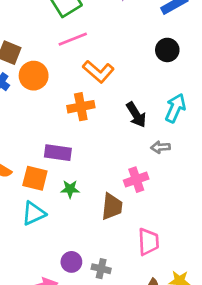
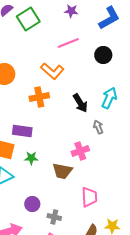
pink line: (73, 39) -> (68, 43), moved
gray arrow: (161, 147) -> (98, 127), turned 72
brown trapezoid: (112, 207) -> (62, 171), turned 95
purple circle: (71, 262) -> (32, 204), moved

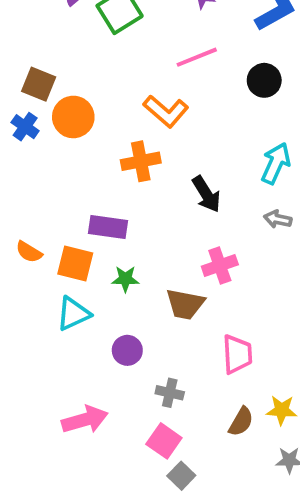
black arrow: (80, 103) -> (206, 194), moved
gray arrow: (98, 127) -> (278, 219), moved, turned -56
purple circle: (32, 204) -> (127, 350), moved

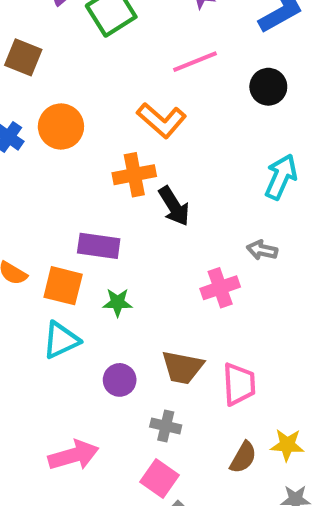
brown square: (39, 84) -> (23, 57), moved
black arrow: (206, 194) -> (174, 206), moved
gray arrow: (278, 219) -> (262, 250), moved
brown trapezoid: (185, 304) -> (182, 367), moved

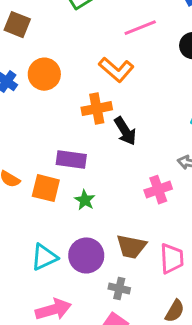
green star: (118, 302) -> (85, 200), turned 30
cyan triangle: (61, 340) -> (44, 257), moved
purple circle: (120, 380) -> (86, 255), size x1.5

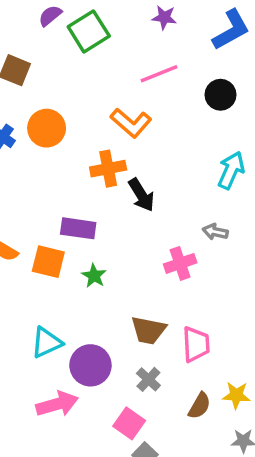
purple circle: (86, 255) -> (90, 365), moved
gray cross: (119, 288) -> (148, 379), moved, turned 30

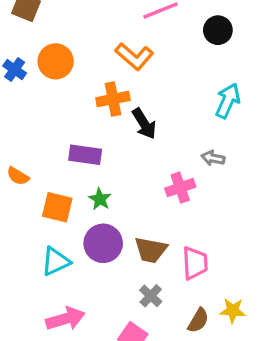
orange square: (48, 262) -> (57, 207), moved
purple circle: (90, 365) -> (103, 243), moved

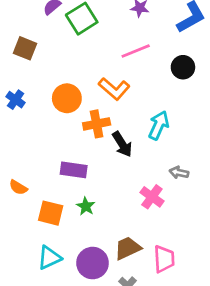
orange circle: (56, 61) -> (67, 98), moved
cyan arrow: (228, 101) -> (159, 125), moved
pink cross: (180, 188) -> (152, 197), turned -35
purple circle: (103, 243) -> (93, 263), moved
brown trapezoid: (151, 250) -> (128, 248), turned 144

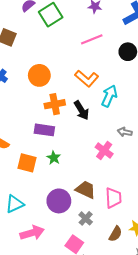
orange L-shape: (114, 89) -> (87, 78), moved
orange cross: (97, 124) -> (55, 104), moved
brown trapezoid: (128, 248) -> (86, 190), turned 50
cyan triangle: (49, 258) -> (15, 204), moved

